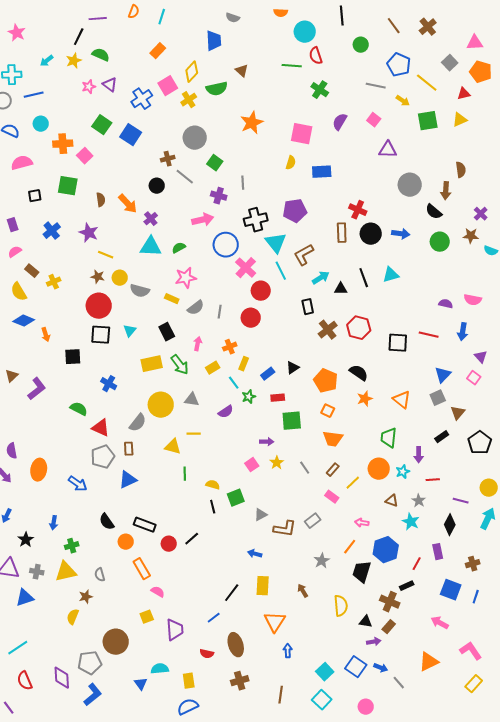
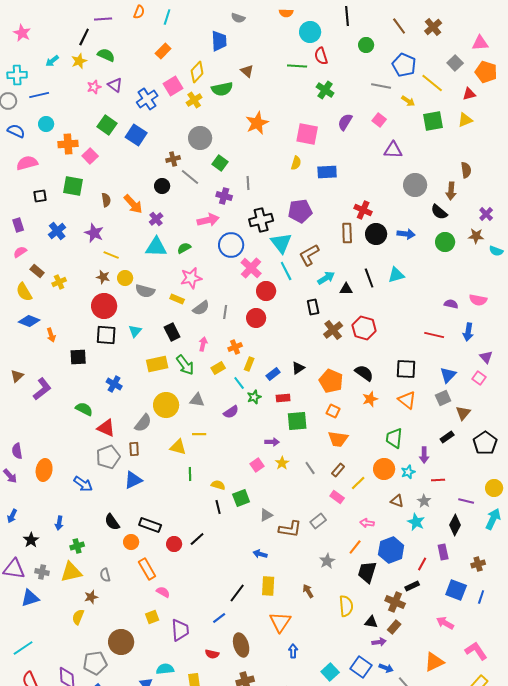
black square: (398, 343) -> (406, 369), moved

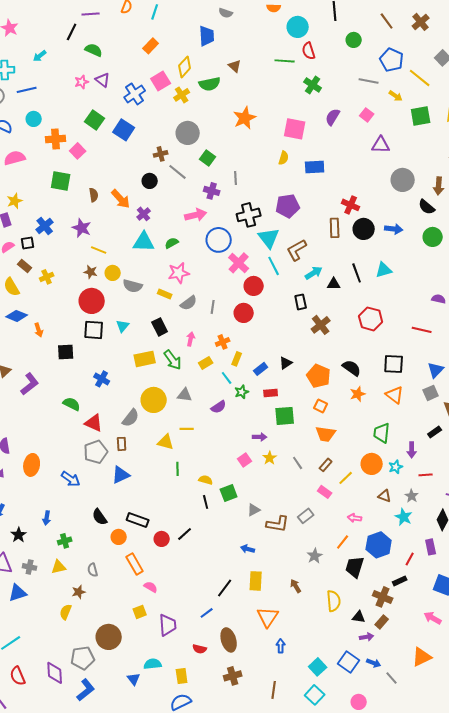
yellow star: (79, 61) -> (15, 201), moved
black square: (40, 196) -> (28, 243), moved
red hexagon: (364, 328) -> (371, 319), moved
yellow triangle: (71, 572) -> (59, 567), size x0.7

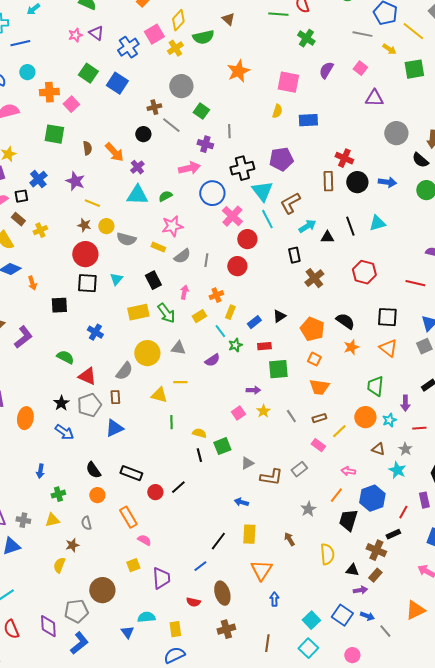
brown rectangle: (326, 465) -> (319, 418), turned 32
black star: (19, 535) -> (61, 403), moved
orange circle: (119, 537) -> (97, 495), moved

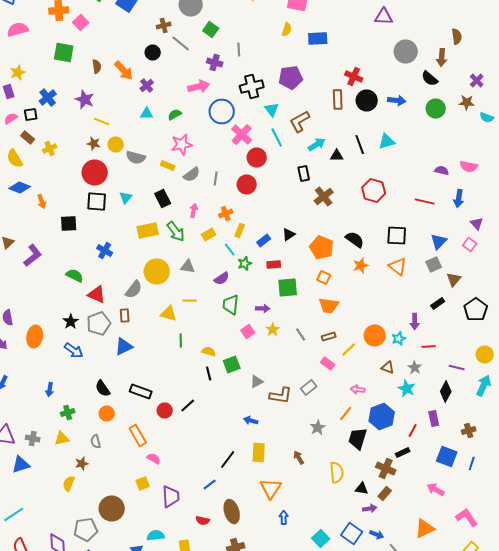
cyan triangle: (262, 191) -> (272, 110), size x0.7
cyan triangle: (137, 195) -> (147, 114), size x0.6
green trapezoid: (375, 386) -> (231, 304), moved

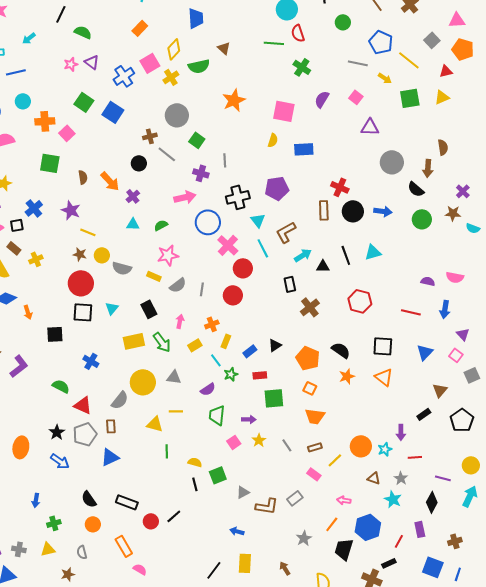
gray square: (434, 264) -> (472, 375), moved

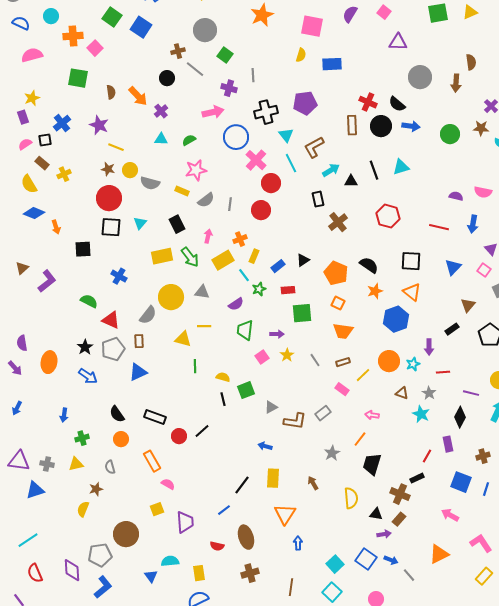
black semicircle: (416, 189) -> (397, 104), moved
yellow rectangle: (195, 345) -> (223, 260), size x1.5
blue hexagon: (368, 527) -> (396, 319), moved

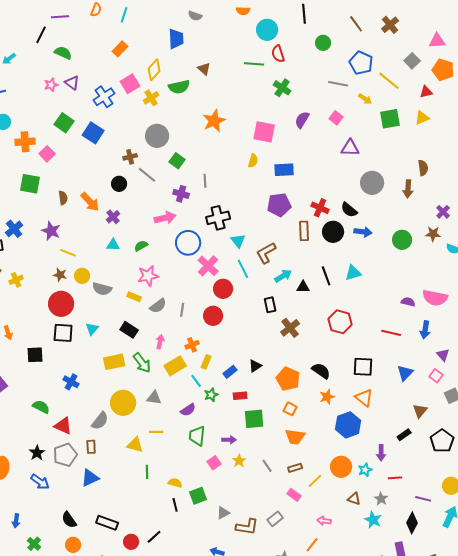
purple pentagon: (305, 103) -> (279, 205), moved
pink semicircle: (483, 192) -> (435, 298), size x1.4
black rectangle: (177, 224) -> (129, 330), turned -30
green cross: (82, 438) -> (34, 544), turned -32

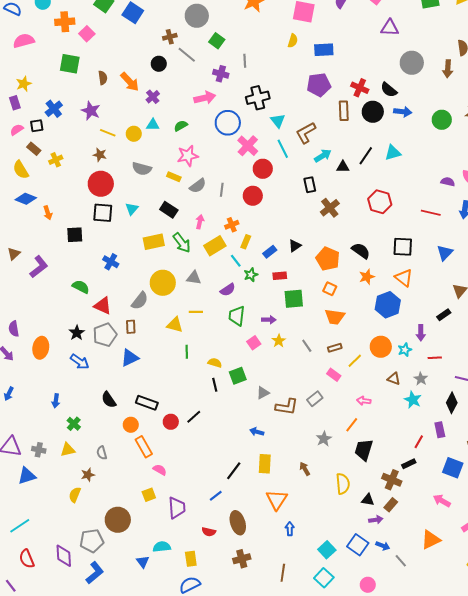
yellow circle: (82, 276) -> (134, 134), moved
black line: (326, 276) -> (366, 156), turned 54
orange circle: (73, 545) -> (131, 425), moved

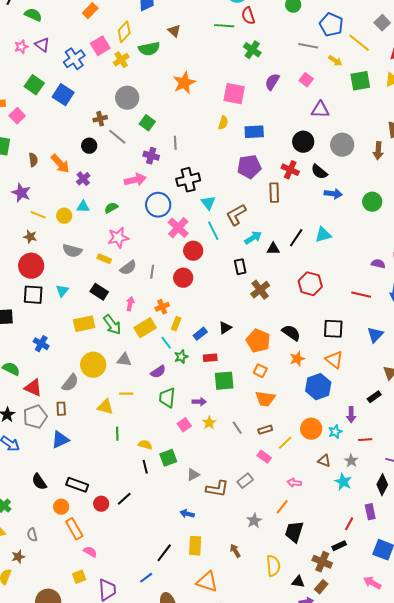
black circle: (373, 112) -> (303, 142), moved
orange triangle: (277, 500) -> (207, 582), turned -45

